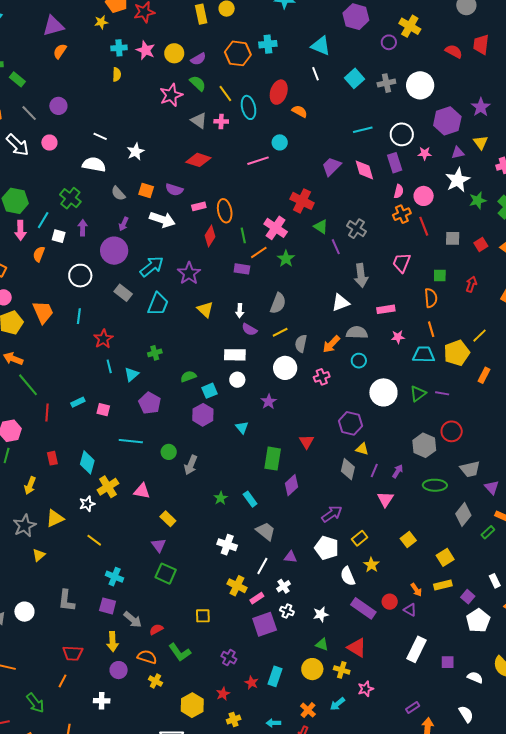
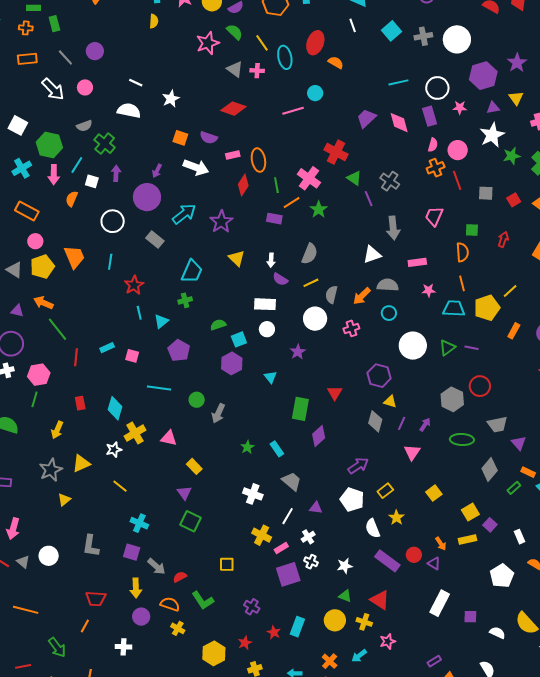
green rectangle: (17, 79) -> (54, 24), turned 35
gray semicircle: (118, 193) -> (84, 126), moved, turned -70
cyan trapezoid: (158, 304) -> (192, 271), moved
purple square: (468, 597) -> (490, 525), moved

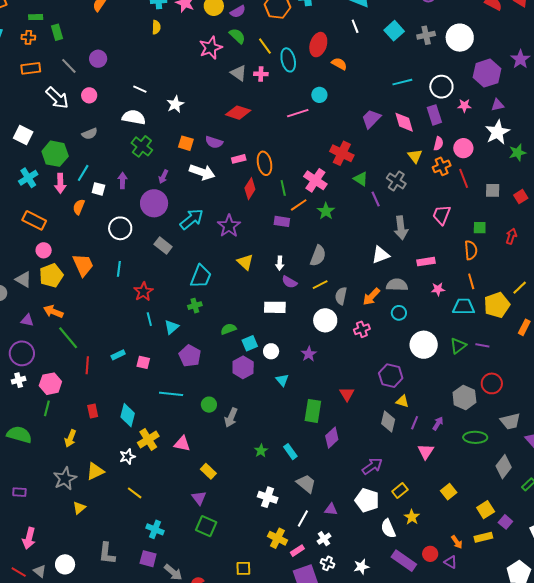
yellow triangle: (516, 98) -> (415, 156), moved
green cross: (105, 144) -> (142, 146), moved
white circle: (267, 329) -> (271, 351), moved

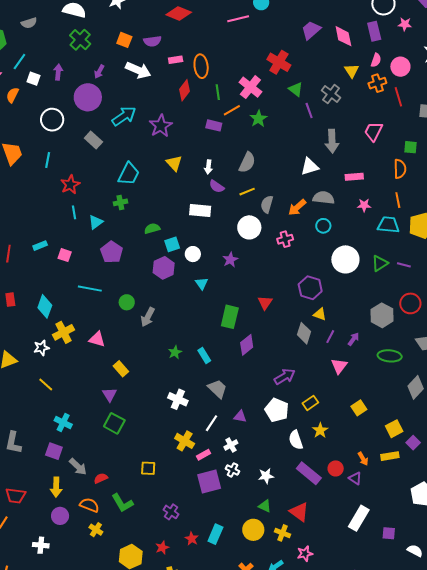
purple semicircle: (214, 142) -> (152, 41), turned -30

